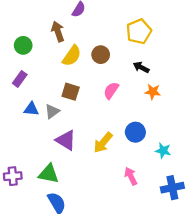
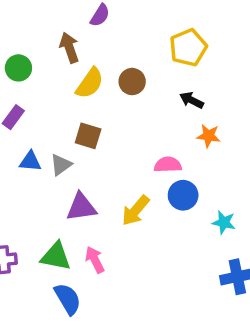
pink semicircle: (111, 91) -> (168, 165), moved, turned 54
purple triangle: (66, 140) -> (81, 207), turned -40
pink arrow: (131, 176) -> (95, 260), moved

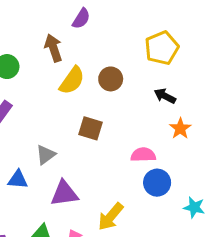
brown square: (88, 136) -> (91, 128), moved
orange star: (209, 136) -> (180, 128), turned 30
blue triangle: (30, 161) -> (18, 180), moved
yellow arrow: (136, 211) -> (111, 217), moved

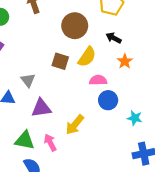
brown circle: (111, 79) -> (75, 26), size x1.5
yellow semicircle: (72, 80) -> (87, 57), moved
gray triangle: (46, 155) -> (28, 80), turned -32

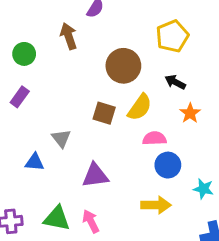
purple triangle: (41, 108) -> (95, 175), moved
yellow arrow: (75, 125) -> (156, 205), moved, turned -130

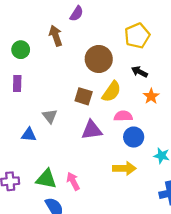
purple rectangle: (20, 97) -> (17, 83), turned -35
purple triangle: (95, 175) -> (92, 130), moved

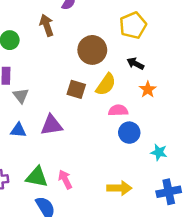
gray triangle: (50, 116) -> (21, 96), moved
purple triangle: (92, 130) -> (52, 125), moved
yellow arrow: (124, 168) -> (119, 188), moved

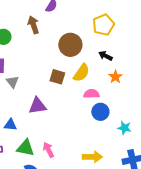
blue triangle: (18, 130) -> (10, 125), moved

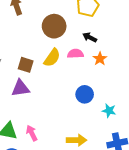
yellow semicircle: (81, 73) -> (52, 58), moved
brown square: (57, 77) -> (26, 65), moved
pink semicircle: (91, 94) -> (75, 54), moved

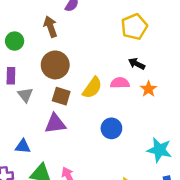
brown circle: (54, 26) -> (55, 65), moved
blue circle: (85, 94) -> (111, 128), moved
cyan star: (109, 111) -> (159, 150), size x1.5

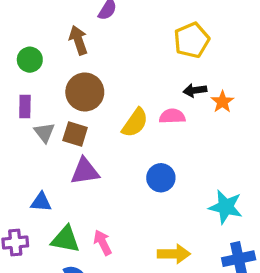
black arrow: (137, 64) -> (195, 90), turned -35
orange star: (149, 89) -> (222, 102), moved
brown square: (61, 96) -> (75, 134), moved

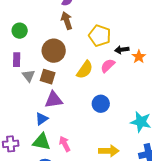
brown arrow: (78, 40) -> (67, 21), moved
yellow pentagon: (192, 40) -> (100, 36), moved, turned -30
pink semicircle: (172, 116) -> (108, 66), turned -42
blue triangle: (41, 202) -> (42, 119), moved, turned -40

